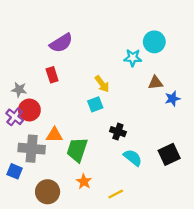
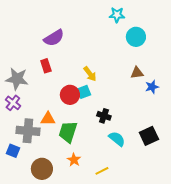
cyan star: (133, 58) -> (117, 15), moved
gray star: (19, 90) -> (17, 79), size x1.6
red circle: (29, 110) -> (70, 95), moved

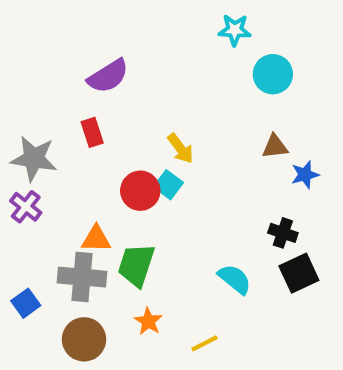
cyan square: (84, 92) -> (168, 185), turned -32
black cross: (104, 116) -> (283, 233), moved
gray cross: (28, 131) -> (82, 277), moved
blue square: (13, 151) -> (26, 303), turned 32

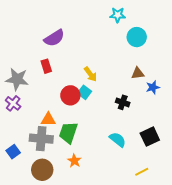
black cross: (283, 233) -> (123, 102), moved
yellow line: (205, 343) -> (142, 172), moved

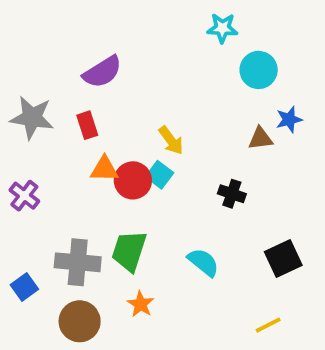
gray star: (17, 79) -> (32, 118), moved
blue star: (153, 87) -> (289, 119), moved
orange triangle: (48, 119) -> (104, 169), moved
cyan semicircle: (118, 140) -> (203, 262), moved

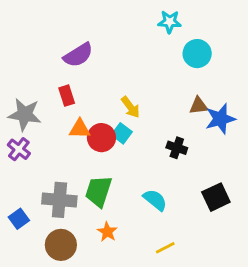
gray star: (32, 118) -> (25, 114), moved
blue star: (289, 119) -> (220, 119), moved, size x1.5
yellow line: (268, 325) -> (165, 248), moved

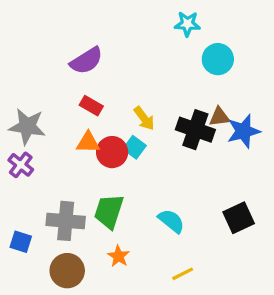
red rectangle: (67, 96) -> (91, 106), moved, turned -42
black cross: (177, 148) -> (195, 130), moved, size x1.6
blue square: (19, 219) -> (21, 242), turned -36

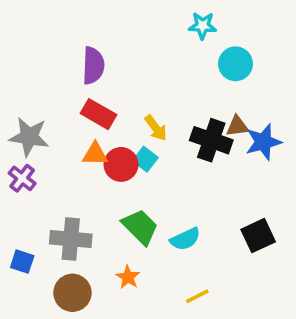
purple semicircle: (86, 61) -> (93, 66), turned -56
red rectangle: (91, 106) -> (98, 114), size x1.4
green trapezoid: (109, 211) -> (140, 227), moved, turned 117
cyan semicircle: (171, 221) -> (185, 239), turned 116

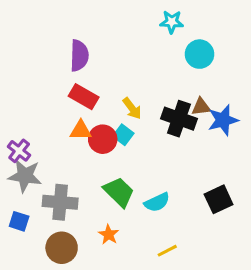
gray star: (29, 137) -> (25, 176), moved

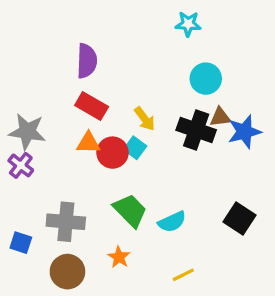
cyan circle: (200, 54) -> (206, 79), moved
gray star: (25, 176) -> (27, 132), moved
black square: (219, 199) -> (240, 219), turned -32

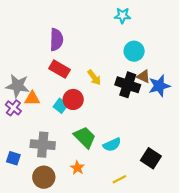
brown triangle: (220, 117) -> (144, 76), turned 32
orange triangle: (88, 143) -> (32, 98), moved
cyan square: (135, 148) -> (61, 106), moved
black square: (240, 219) -> (151, 158), moved

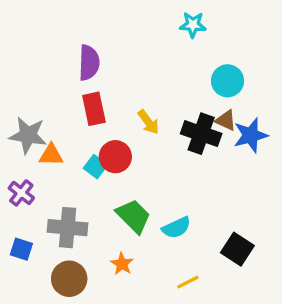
cyan circle: (134, 51) -> (228, 81), moved
red rectangle: (60, 69) -> (94, 109), turned 48
purple cross: (13, 108) -> (21, 193), moved

